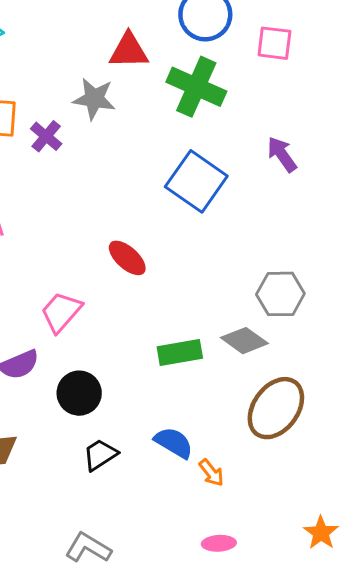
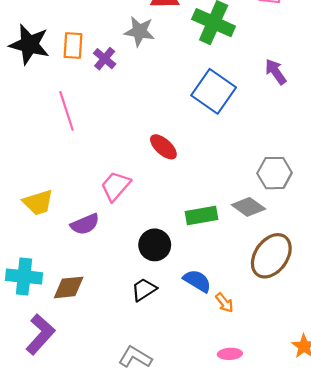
black circle: (79, 393) -> (155, 245), moved

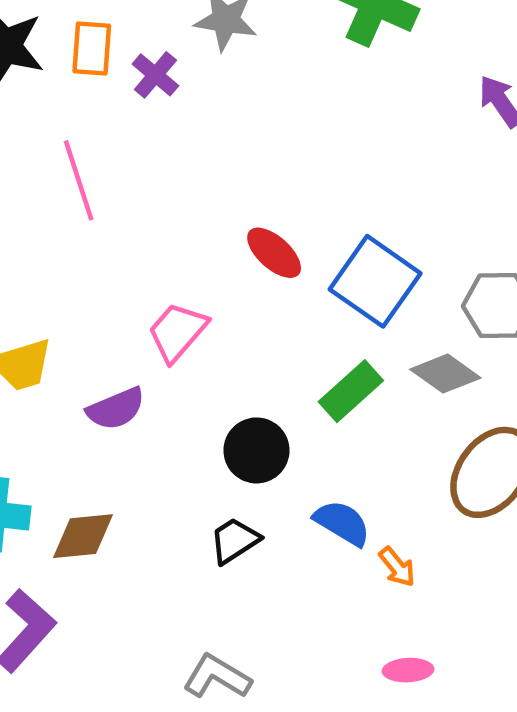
blue square: (214, 91) -> (375, 281), moved
green rectangle: (202, 216) -> (351, 391), turned -32

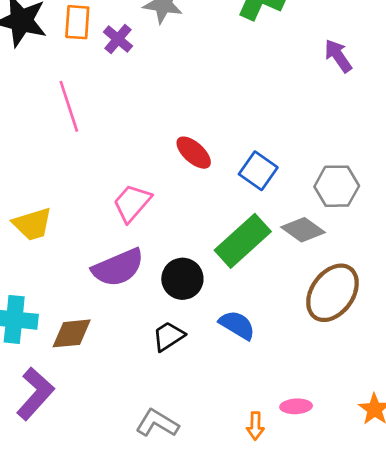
blue square: (375, 281) -> (258, 171), size x0.7
green rectangle: (351, 391) -> (243, 241), size x1.4
purple semicircle: (116, 409) -> (118, 268), moved, size x1.4
orange arrow: (397, 567) -> (255, 426), moved, turned 40
pink ellipse: (408, 670) -> (296, 406), moved

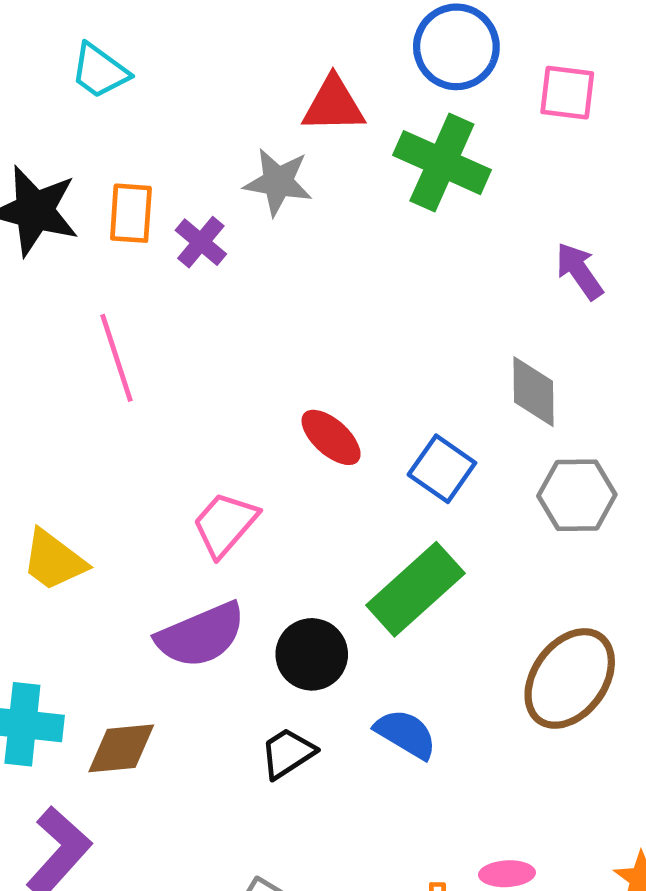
yellow trapezoid: (32, 224) -> (54, 560), turned 54
gray diamond: (303, 230) -> (534, 392), moved, turned 54

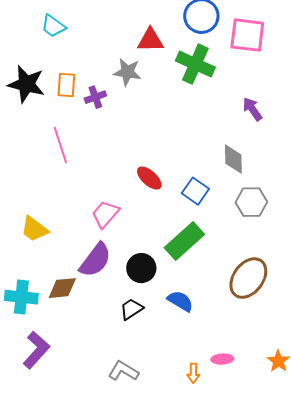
pink square: (567, 93) -> (247, 35), size x1.5
purple cross: (201, 242) -> (95, 97), turned 30
purple semicircle: (201, 635) -> (95, 260), turned -30
brown diamond: (121, 748) -> (62, 288), moved

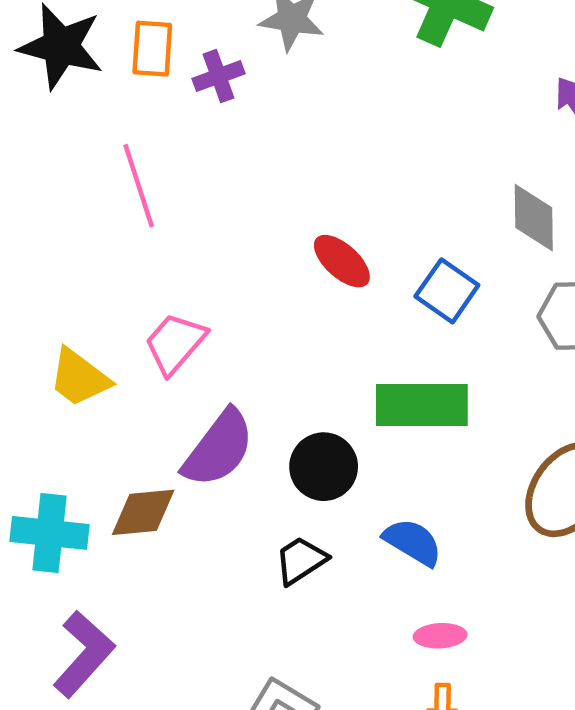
pink trapezoid: (105, 214) -> (175, 343), moved
green rectangle: (184, 241) -> (422, 405), turned 42
pink ellipse: (222, 359) -> (440, 636), moved

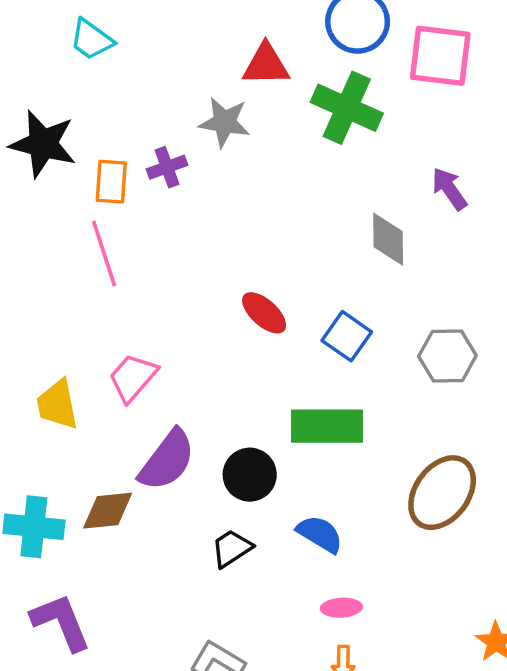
orange rectangle: (152, 49) -> (111, 182), moved
gray diamond: (534, 218) -> (388, 239), moved
yellow trapezoid: (79, 378) -> (57, 404), turned 42
purple L-shape: (84, 654) -> (61, 622), turned -64

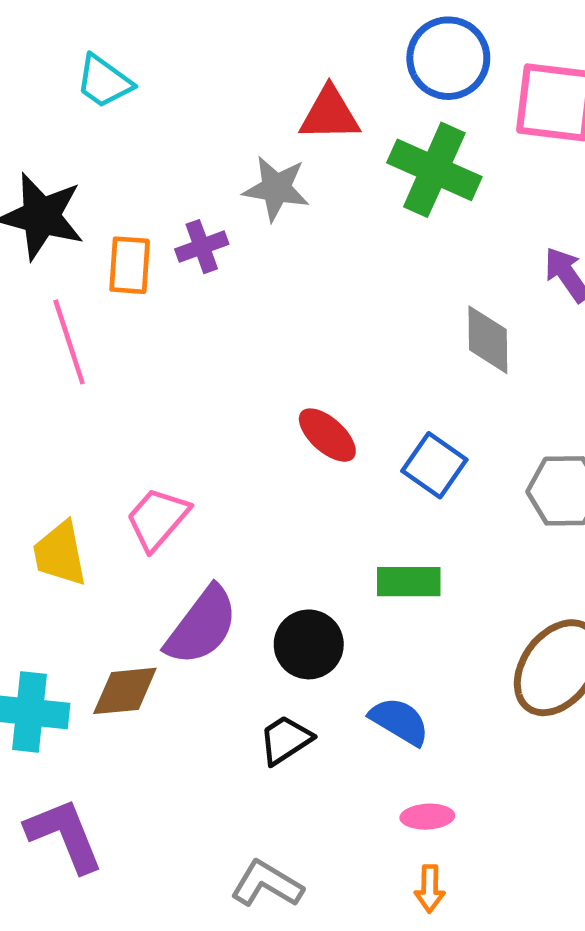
pink line: (104, 253) -> (69, 342), moved
green rectangle: (327, 426) -> (409, 582), size x0.7

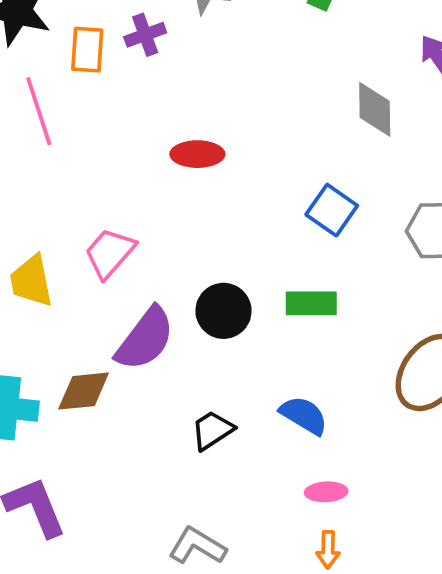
red ellipse: (327, 435) -> (197, 154), moved, turned -42
black circle: (309, 644) -> (224, 311), moved

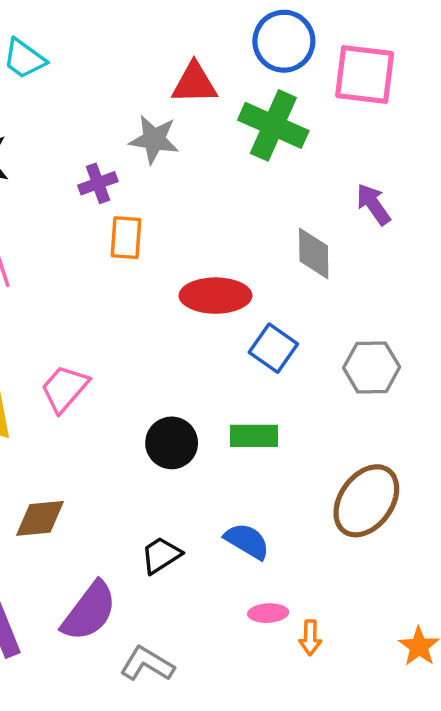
orange rectangle: (87, 50) -> (126, 238), moved
red ellipse: (197, 154) -> (215, 296), moved, size x1.4
purple semicircle: (145, 339) -> (89, 611), moved
orange arrow: (328, 550) -> (310, 638), moved

